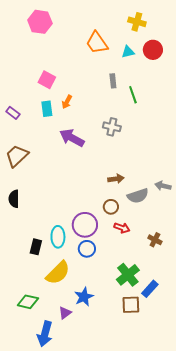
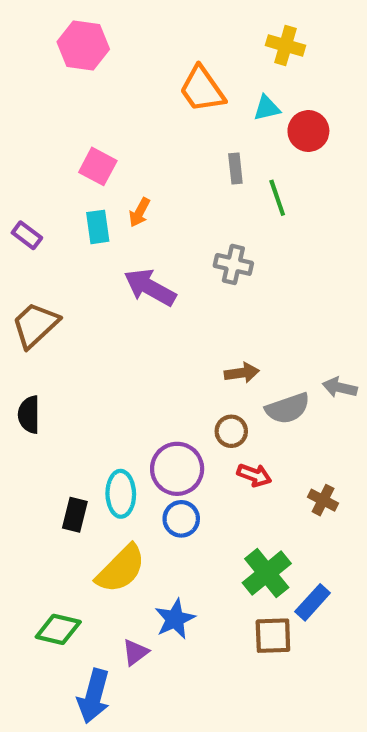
red circle: (153, 50) -> (308, 131), moved

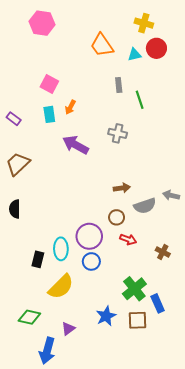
red circle: (308, 131) -> (156, 48), moved
blue rectangle: (313, 602) -> (158, 303), turned -66
blue star: (175, 619) -> (106, 316), moved

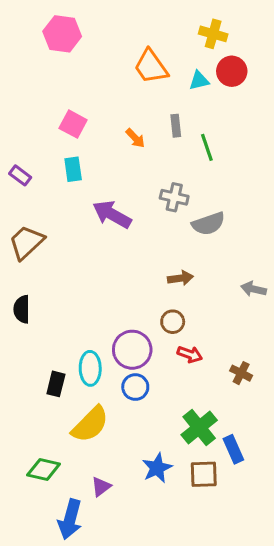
orange arrow: (70, 107) -> (135, 138), moved, turned -72
gray semicircle: (145, 206) -> (208, 224), moved

